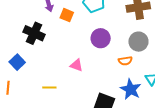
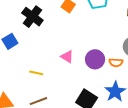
purple circle: (101, 38) -> (95, 59), moved

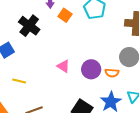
yellow line: (36, 73) -> (19, 81), moved

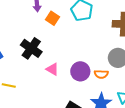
black cross: (29, 26) -> (31, 48), moved

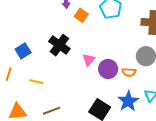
pink triangle: (52, 69) -> (89, 60), moved, turned 40

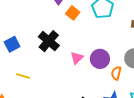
purple circle: (108, 69) -> (100, 59), moved
orange semicircle: (129, 72) -> (116, 73), turned 96

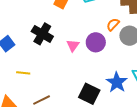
orange semicircle: (116, 73) -> (113, 24), moved, turned 40

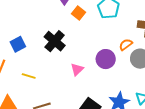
pink triangle: (73, 45) -> (77, 69), moved

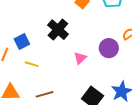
blue square: (18, 44) -> (22, 41), moved

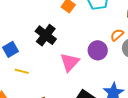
pink triangle: (80, 58) -> (70, 62), size x1.5

